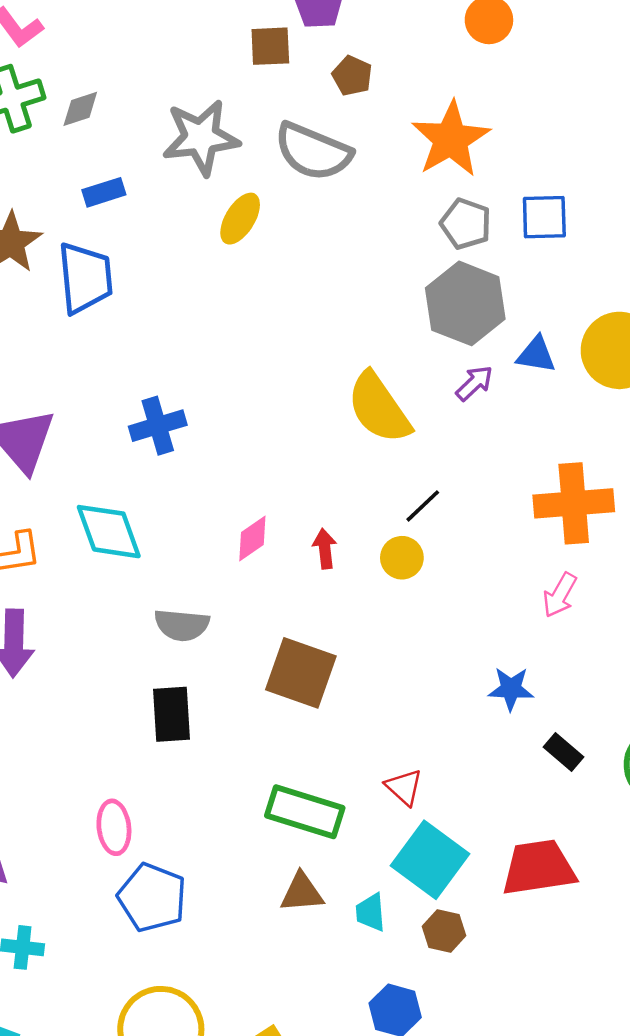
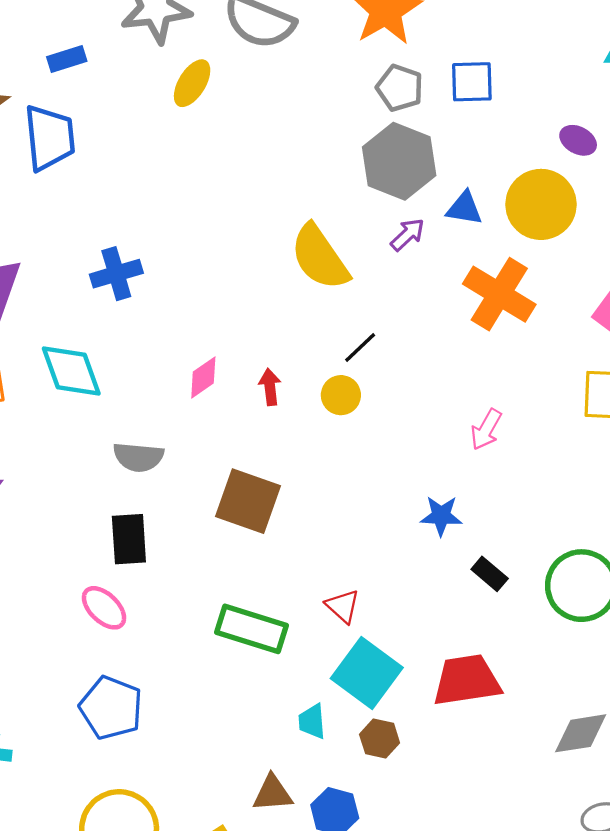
orange cross: (574, 503) -> (499, 294), moved, turned 36
pink ellipse: (114, 827) -> (104, 608), moved, turned -39
brown triangle: (302, 893) -> (273, 793), moved

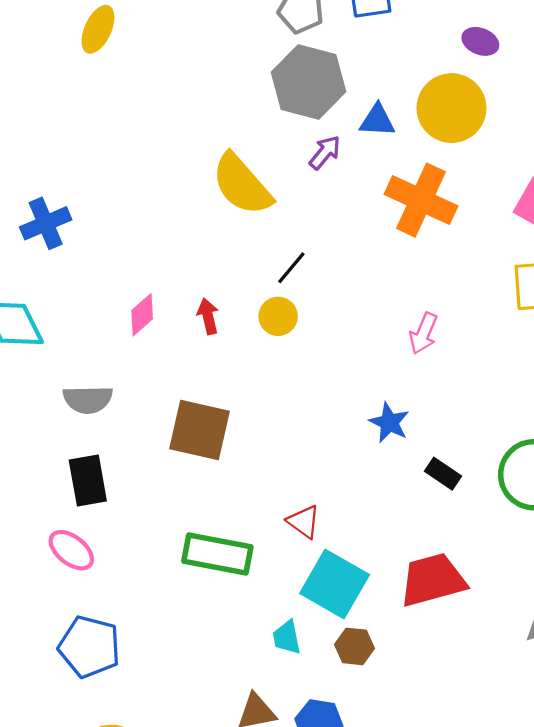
blue star: (441, 516) -> (389, 423), turned 30

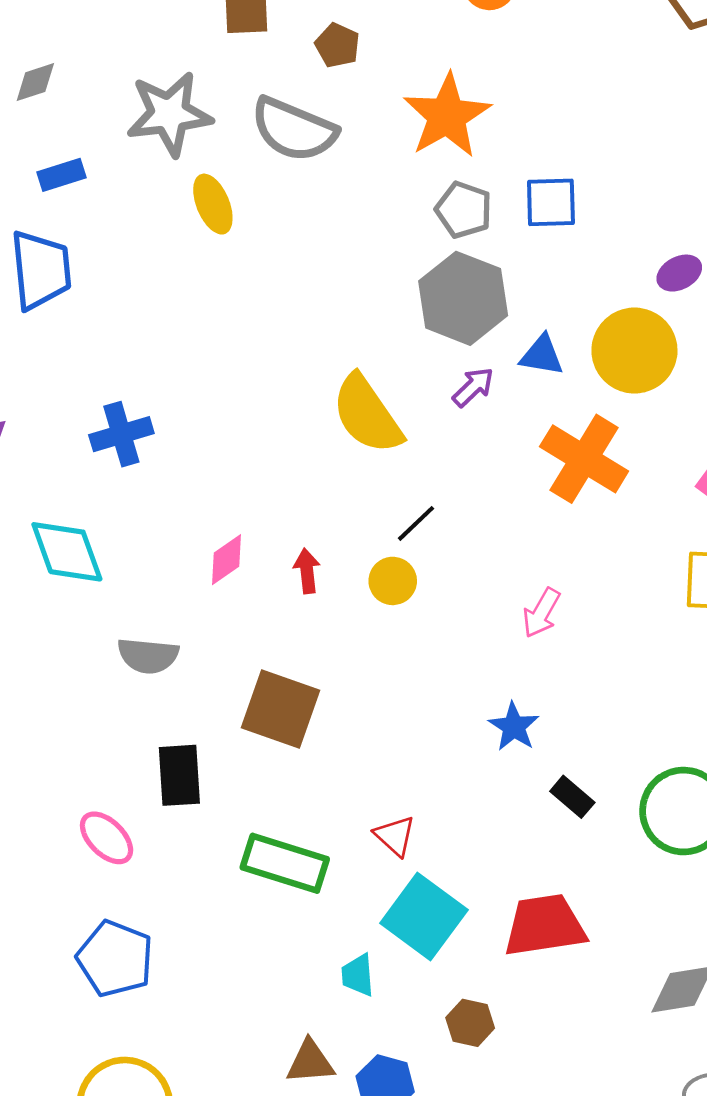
yellow ellipse: (98, 29) -> (213, 204), turned -54
purple ellipse: (480, 41) -> (679, 273), turned -56
pink arrow: (423, 333) -> (541, 613), moved
black rectangle: (88, 480) -> (179, 775), moved
brown hexagon: (354, 646) -> (470, 1023), moved

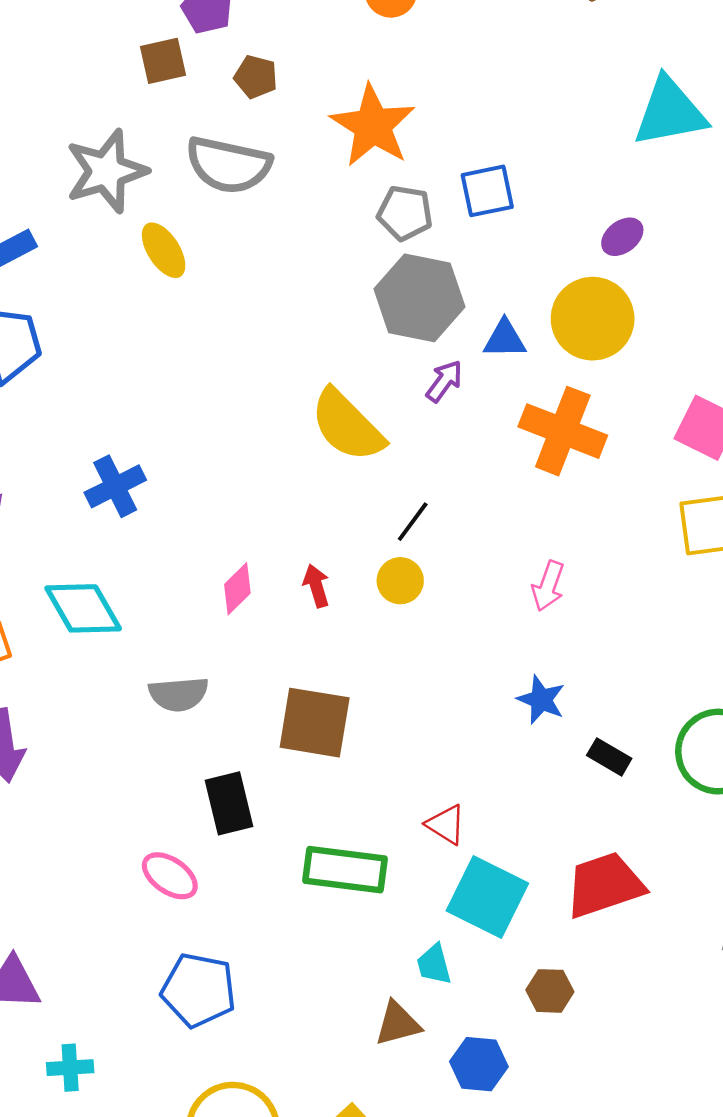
brown triangle: (310, 1062) -> (398, 1024), moved

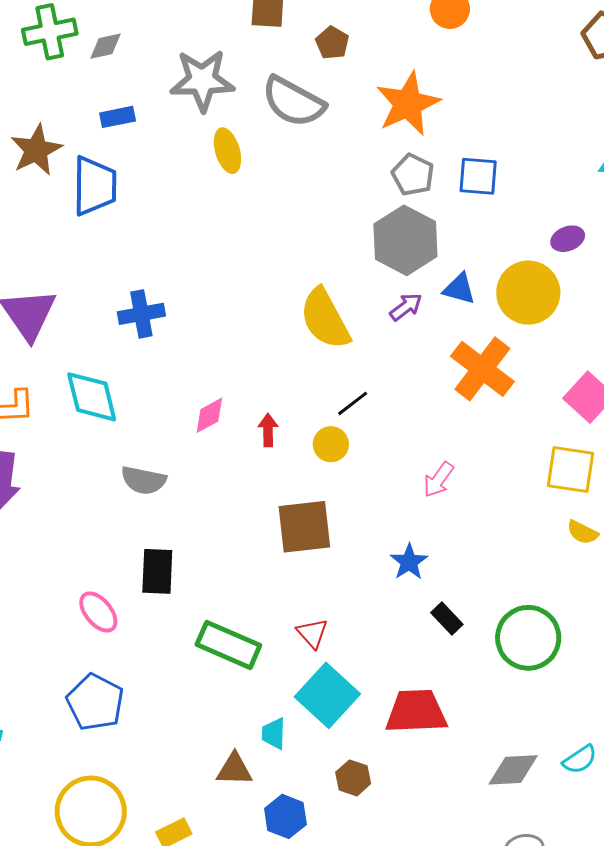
brown square: (315, 723) -> (304, 527), moved, turned -32

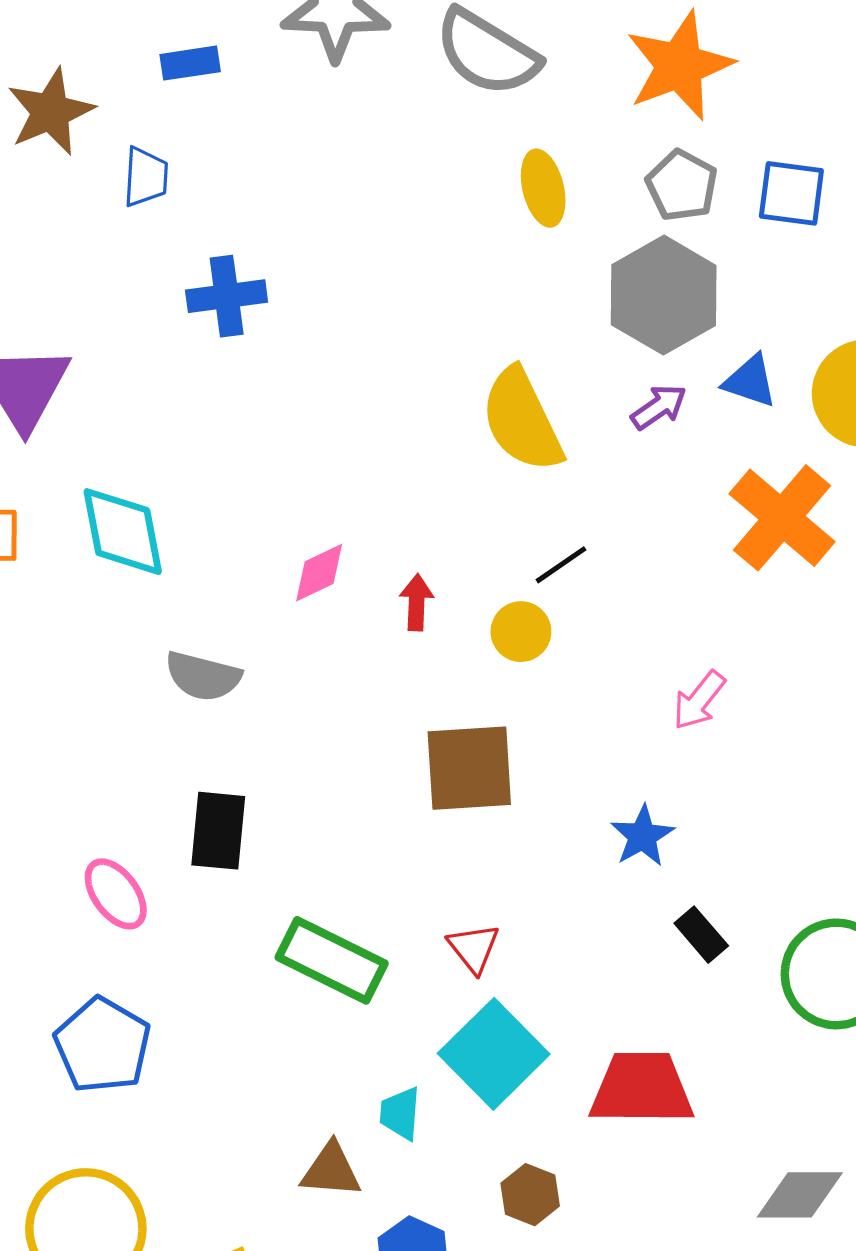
yellow ellipse: (227, 151) -> (543, 188), moved
blue trapezoid: (95, 186) -> (146, 177), size x0.6
blue cross: (141, 314) -> (227, 296), moved

